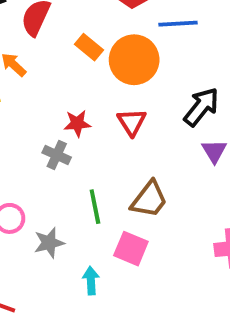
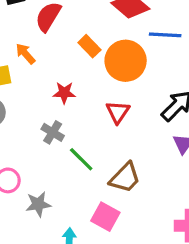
red star: (77, 123) -> (64, 93), moved
green line: (95, 207) -> (81, 159), moved, turned -40

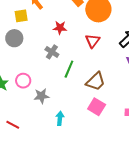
green line: (81, 159) -> (69, 69), turned 66
pink square: (105, 217) -> (97, 107), moved

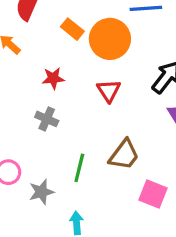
green line: (69, 69) -> (79, 168), moved
pink square: (97, 107) -> (153, 194), moved

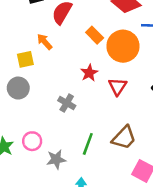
red star: (53, 78) -> (89, 73), moved, turned -30

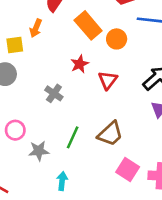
orange rectangle: (95, 35) -> (88, 25), size x1.5
orange arrow: (45, 42) -> (36, 28), turned -120
orange circle: (123, 46) -> (117, 39), size x0.6

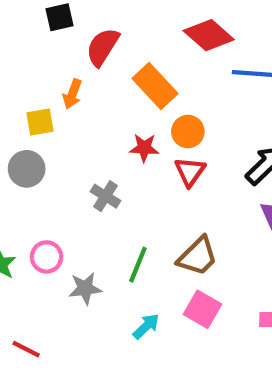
orange circle: (117, 39) -> (188, 132), moved
red star: (80, 64) -> (144, 148), turned 30
pink square: (128, 170) -> (202, 309), moved
cyan arrow: (62, 181) -> (146, 326), moved, turned 42

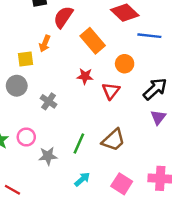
orange circle: (188, 132) -> (125, 64), moved
gray cross: (105, 196) -> (49, 101), moved
pink square: (202, 309) -> (122, 184), moved

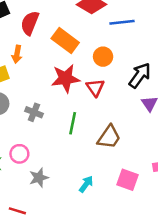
red star: (85, 76) -> (66, 78), size x1.6
green line: (79, 143) -> (73, 123), moved
gray star: (48, 156) -> (39, 178), moved

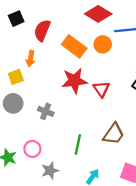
orange circle: (103, 57) -> (103, 44), moved
green line: (73, 123) -> (78, 145), moved

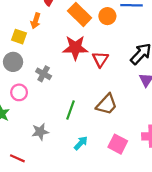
yellow square: (16, 77) -> (19, 37), turned 32
pink circle: (32, 149) -> (19, 92), moved

